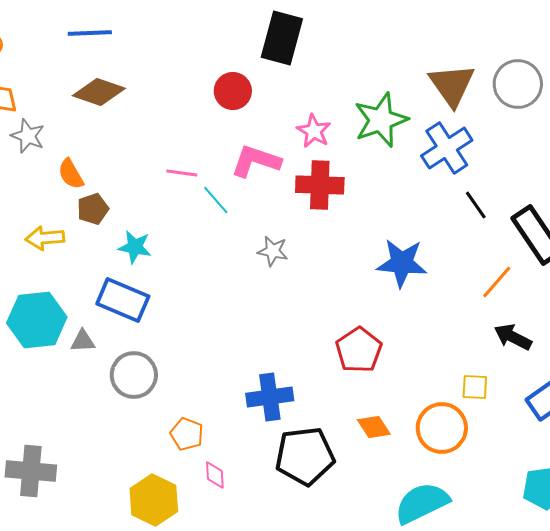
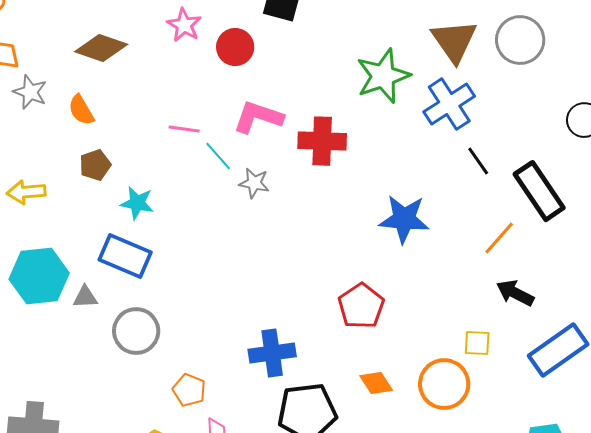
pink star: (314, 131) -> (184, 25), moved
orange semicircle: (71, 174) -> (81, 110), moved
yellow arrow: (45, 238) -> (26, 192), moved
gray star: (273, 251) -> (254, 183), moved

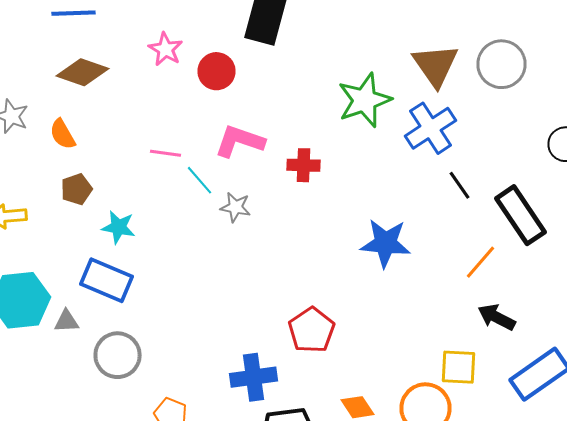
red cross: (322, 141) -> (304, 165), size x0.7
red pentagon: (361, 306) -> (312, 330), moved
yellow square: (477, 343) -> (458, 367), size x1.4

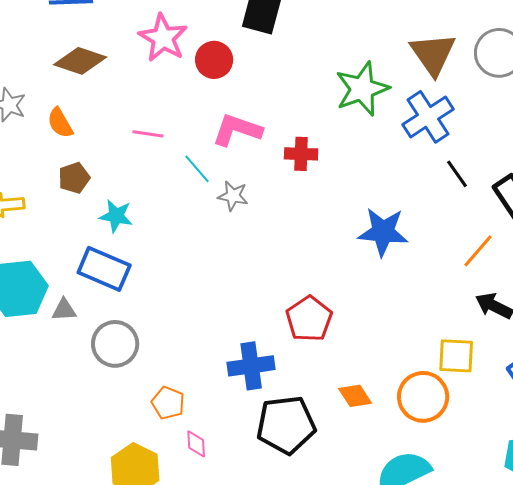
pink star: (166, 49) -> (163, 38), size x1.4
pink line: (166, 153) -> (148, 134), moved

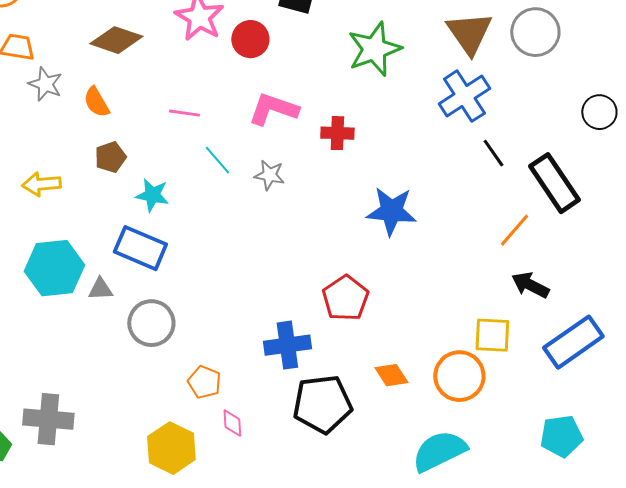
green star: (362, 89) -> (374, 49), moved
cyan line: (197, 169) -> (217, 160), moved
blue star: (383, 232) -> (391, 211), moved

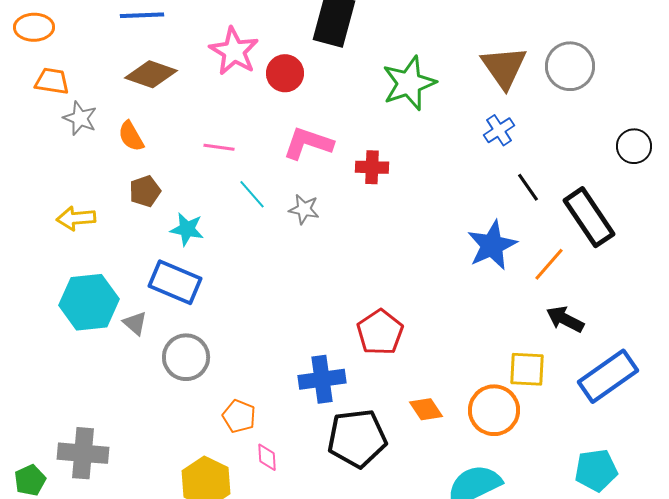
blue cross: (464, 96) -> (499, 130), size x0.6
blue star: (391, 211) -> (492, 245), moved, turned -30
gray triangle: (100, 289) -> (135, 323), turned 44

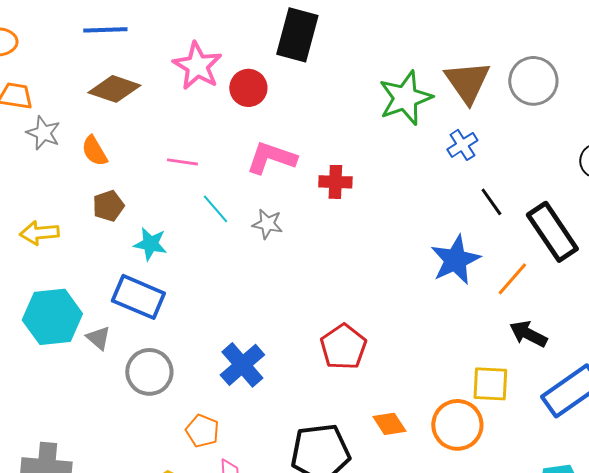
green star: (409, 83) -> (405, 98), moved
blue cross: (322, 379) -> (242, 365), moved, turned -33

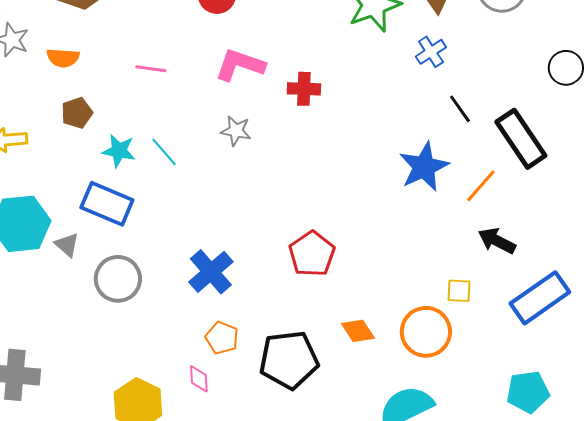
orange semicircle: (94, 151) -> (63, 58), turned -56
cyan line: (215, 209) -> (164, 152), moved
yellow square: (490, 384) -> (459, 291), size x0.7
orange pentagon: (202, 431) -> (222, 338), moved

